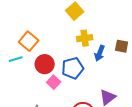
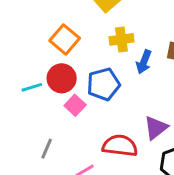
orange square: (29, 41) -> (65, 39), moved
cyan line: (16, 59) -> (32, 87), moved

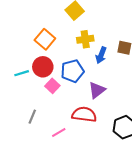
purple triangle: (156, 128) -> (97, 90), moved

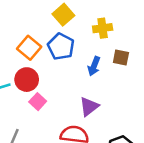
yellow cross: (85, 39) -> (103, 28), moved
blue pentagon: (72, 71) -> (61, 47), moved, turned -30

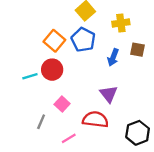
pink square: (38, 102) -> (62, 104), moved
purple triangle: (89, 106) -> (109, 94), turned -30

